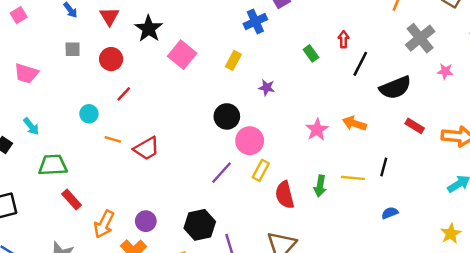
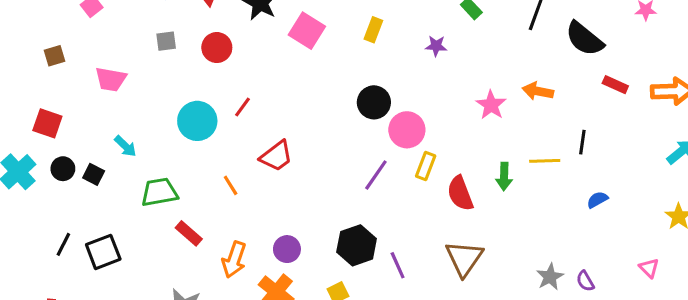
purple star: (267, 88) -> (436, 46), moved
black semicircle: (395, 88) -> (584, 39), turned 68
red line: (124, 94) -> (243, 107), moved
cyan circle: (89, 114) -> (197, 121), size x1.6
orange line: (113, 139) -> (231, 185), moved, turned 49

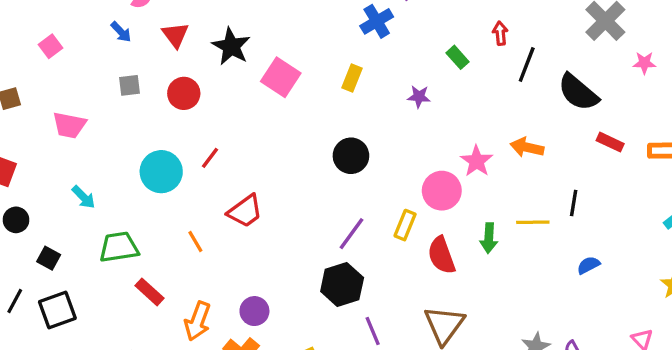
pink circle: (407, 130) -> (442, 191), moved
black square: (94, 174) -> (49, 258), moved
black hexagon: (357, 245) -> (342, 284), moved

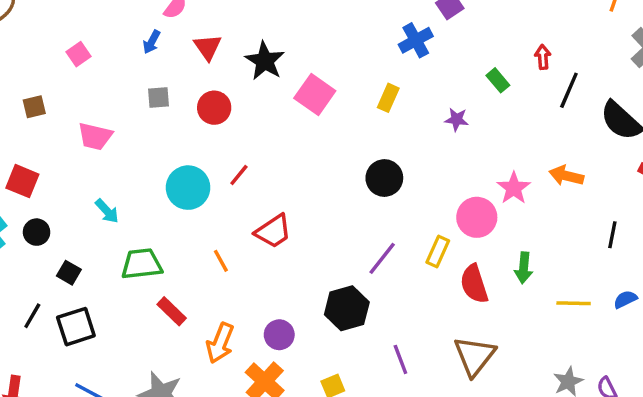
blue arrow: (121, 32) -> (152, 42), turned 70
yellow line: (533, 222) -> (574, 303), moved
black hexagon: (342, 284) -> (347, 308), moved

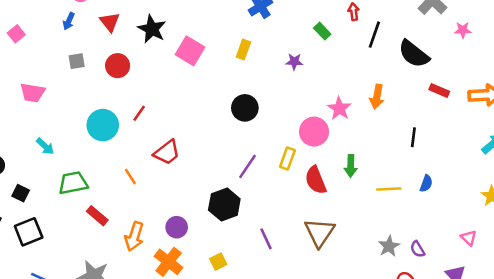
orange arrow: (566, 176) -> (377, 97), turned -90
blue semicircle: (625, 299) -> (426, 183), turned 140

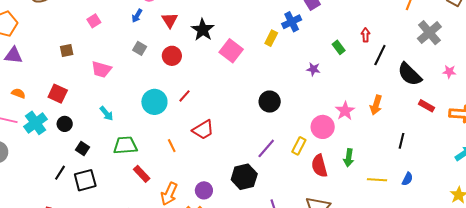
pink star: (463, 30) -> (449, 72), moved
yellow rectangle: (243, 49) -> (271, 38), moved
gray square: (77, 61) -> (140, 48), turned 32

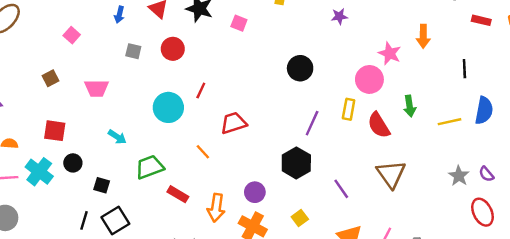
pink square: (231, 51) -> (239, 23), size x0.6
red trapezoid: (203, 130) -> (234, 123), turned -150
blue semicircle: (407, 179) -> (484, 110), size x1.6

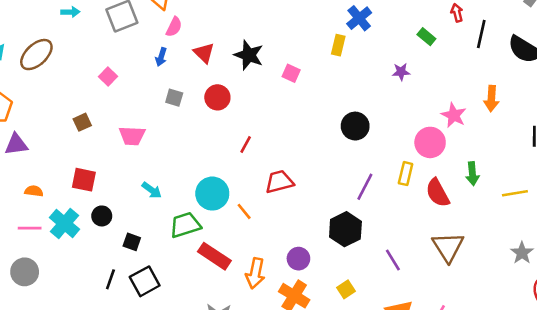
cyan circle: (168, 107) -> (212, 194), moved
red rectangle: (178, 194) -> (214, 256), size x1.4

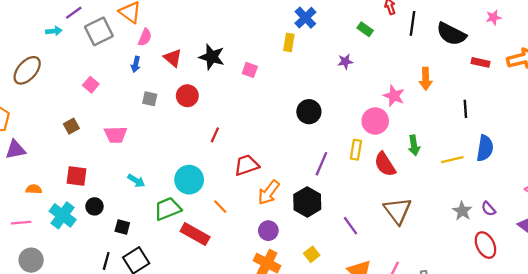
orange line: (244, 211) -> (220, 207), moved
pink line: (30, 228) -> (21, 223), moved
orange arrow: (255, 273) -> (269, 192), moved, turned 30

